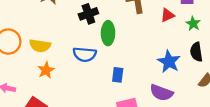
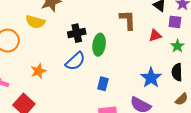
black cross: (88, 14) -> (77, 33), moved
yellow semicircle: (40, 46) -> (35, 22), moved
blue semicircle: (85, 54) -> (75, 61), turned -55

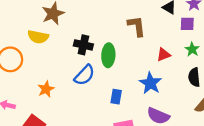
black cross: (77, 33) -> (83, 45), turned 30
red triangle: (155, 35) -> (164, 55), moved
blue star: (151, 78) -> (150, 83), moved

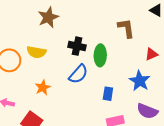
yellow semicircle: (38, 37) -> (36, 52), moved

